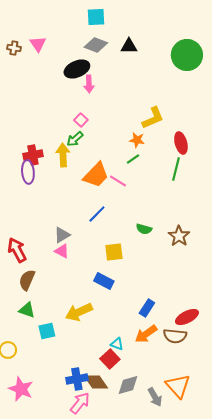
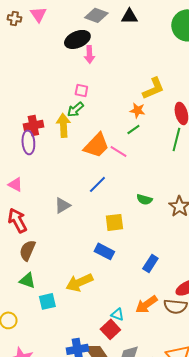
pink square: (81, 120) -> (81, 90), turned -32
pink triangle: (62, 251) -> (15, 184), moved
blue rectangle: (147, 308) -> (150, 263), moved

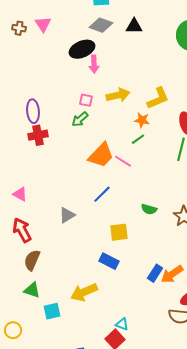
yellow arrow: (63, 125) -> (118, 95), moved, turned 80
purple ellipse: (28, 142) -> (33, 111), moved
orange arrow: (146, 304) -> (172, 274), moved

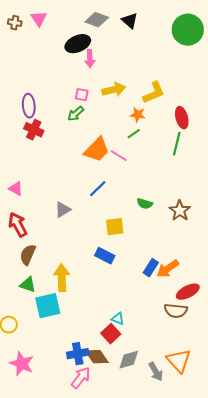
black triangle: (134, 26) -> (130, 21), turned 42
red cross: (38, 135) -> (34, 130), turned 36
yellow arrow: (84, 292) -> (62, 278), moved, turned 112
cyan square: (52, 311) -> (48, 306), size x1.5

